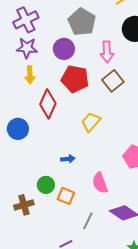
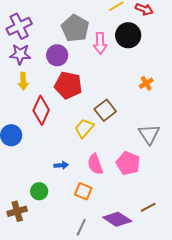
pink arrow: (107, 52) -> (100, 43), moved
brown square: (113, 81) -> (105, 110), moved
pink semicircle: (100, 183) -> (95, 164), moved
orange square: (66, 196) -> (83, 191), moved

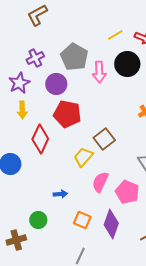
purple cross: (19, 26) -> (35, 58), moved, size x0.7
purple star: (20, 54) -> (19, 83), turned -30
pink semicircle: (95, 164) -> (100, 182), moved, turned 45
purple diamond: (117, 219) -> (111, 224), moved, turned 76

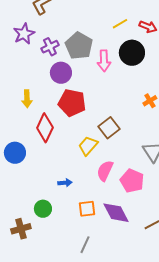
purple cross: (35, 58) -> (50, 47), moved
purple star: (19, 83) -> (24, 34), moved
orange square: (82, 220) -> (87, 209), turned -30
purple diamond: (111, 224) -> (116, 213), turned -48

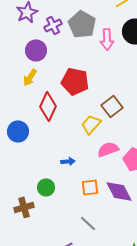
purple circle: (61, 73) -> (36, 50), moved
yellow arrow: (27, 99) -> (30, 77), turned 36
pink semicircle: (105, 171) -> (108, 149), turned 45
gray line: (85, 245) -> (88, 223), turned -72

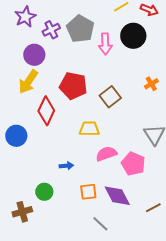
yellow arrow: (30, 77) -> (28, 82), size x1.4
brown square: (112, 106) -> (110, 97), moved
yellow trapezoid: (91, 124) -> (89, 129), turned 50
gray line: (88, 223) -> (100, 224), moved

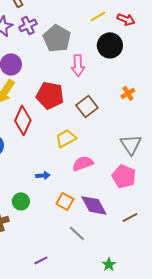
purple cross: (51, 30) -> (28, 25), moved
pink arrow: (105, 44) -> (78, 65), moved
yellow trapezoid: (89, 129) -> (66, 138), turned -30
pink pentagon: (133, 164) -> (124, 176), moved
orange square: (88, 192) -> (65, 201), turned 36

